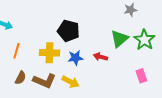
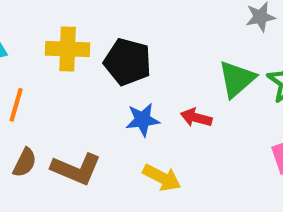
yellow cross: (49, 53) -> (68, 49), moved
yellow arrow: (70, 82) -> (162, 178), moved

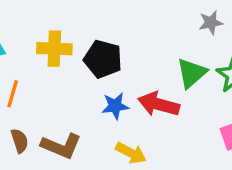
red arrow: (196, 118) -> (159, 104), size x1.6
brown semicircle: (25, 163) -> (20, 141), turned -45

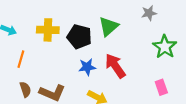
green triangle: (192, 73) -> (109, 27), moved
red arrow: (159, 104) -> (115, 66), turned 40

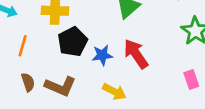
black pentagon: (79, 37) -> (73, 42), moved, turned 30

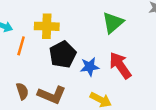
orange line: (23, 46) -> (21, 46), moved

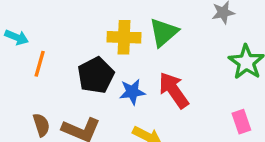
yellow cross: (47, 26) -> (124, 37), moved

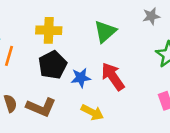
yellow cross: (124, 37) -> (49, 30), moved

